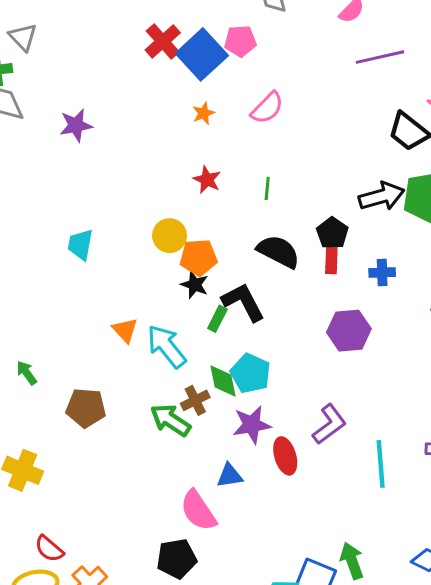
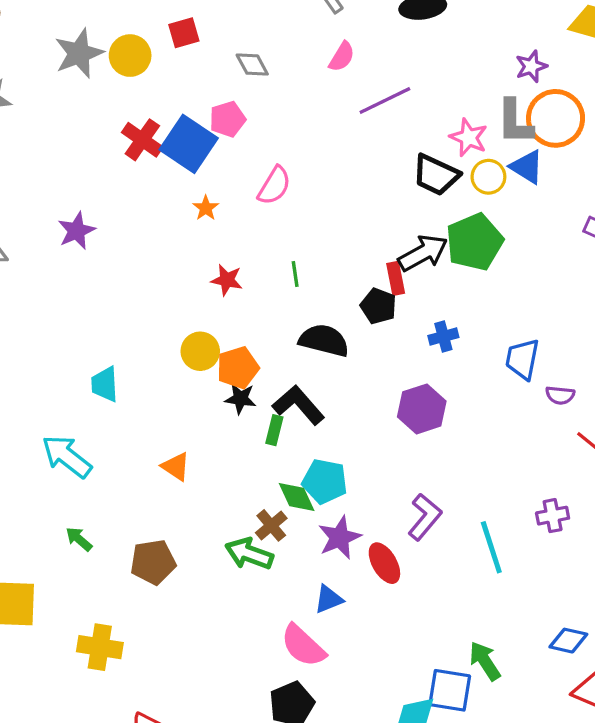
purple star: (76, 125) -> (77, 231), moved
red rectangle: (331, 259) -> (396, 278), moved
cyan arrow: (167, 346) -> (67, 456), moved

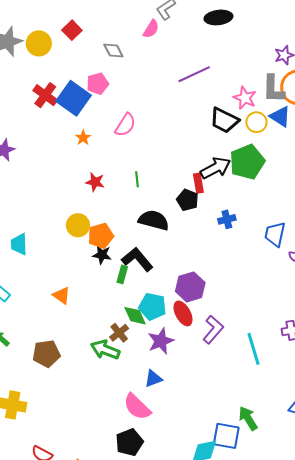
red square: (184, 33) -> (72, 30), turned -30
pink semicircle: (342, 57) -> (151, 29), moved
purple hexagon: (422, 409) -> (190, 287), moved
red ellipse: (384, 563) -> (183, 313), moved

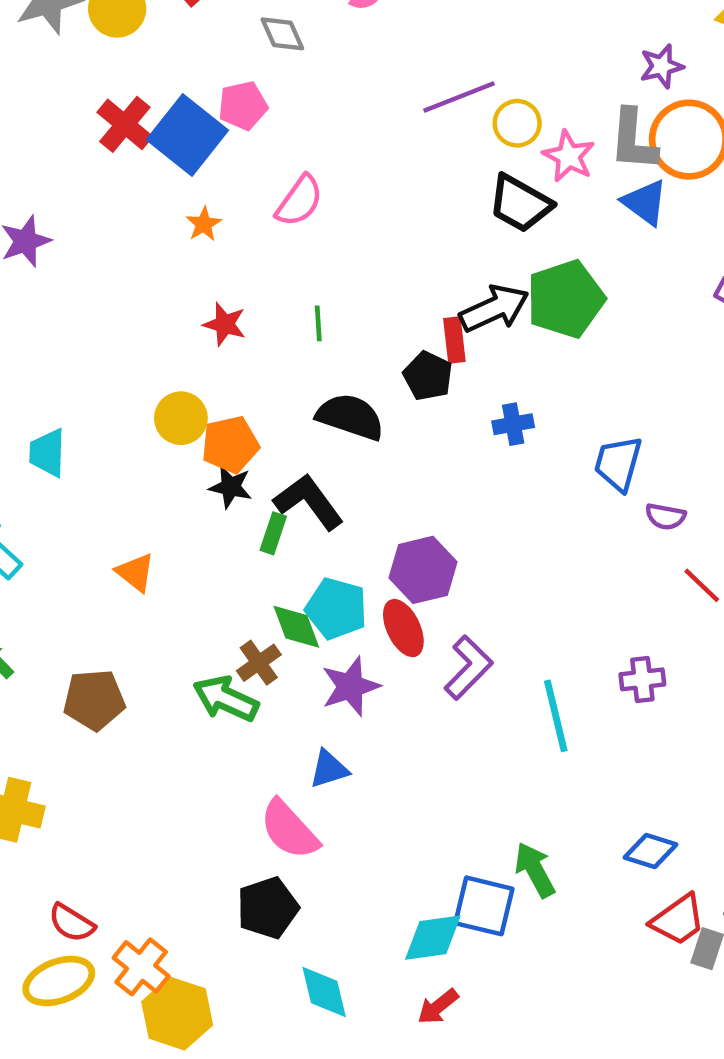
yellow circle: (256, 122) -> (517, 123), moved

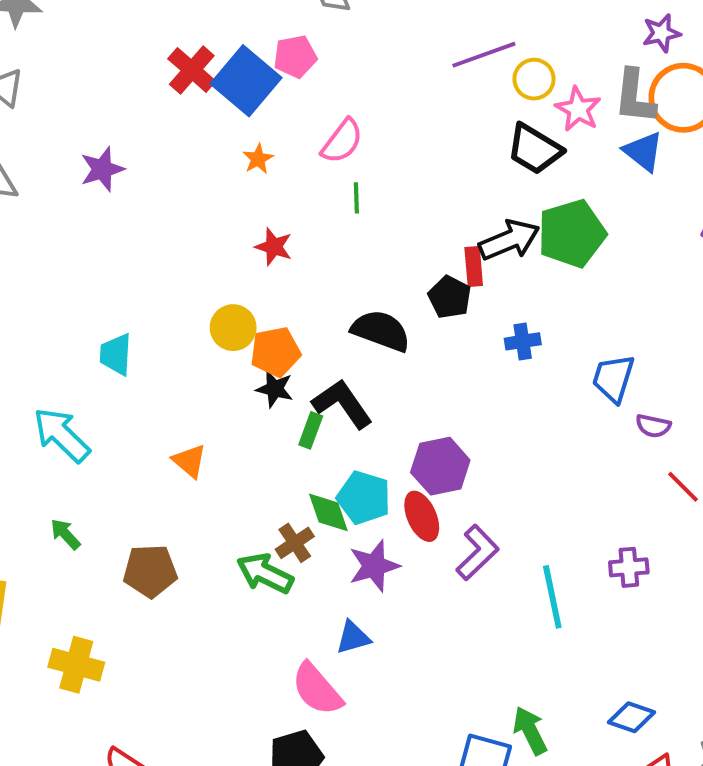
green line: (318, 323) -> (356, 198), moved

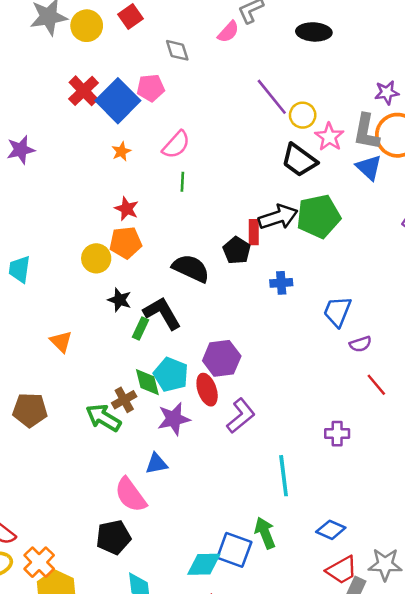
purple line: (484, 55) -> (272, 97), turned 66
orange pentagon: (275, 352) -> (126, 243), moved
purple semicircle: (653, 426) -> (360, 344), turned -35
cyan line: (552, 597) -> (284, 476), moved

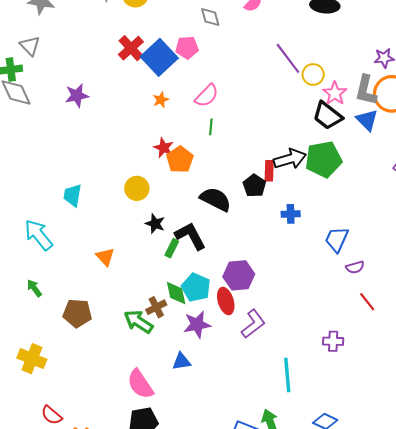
black trapezoid: (299, 160) -> (327, 116), moved
orange pentagon: (126, 243) -> (180, 159), moved, turned -30
pink semicircle: (131, 495) -> (140, 384), moved

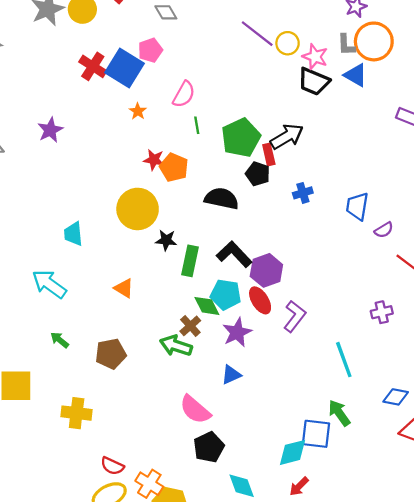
gray L-shape: (366, 90) -> (346, 45), size x0.7
green pentagon: (324, 159) -> (241, 138), moved
yellow circle: (137, 188) -> (138, 209), size x1.6
black L-shape: (190, 236) -> (234, 254), moved
green rectangle: (172, 248) -> (190, 261), size x1.5

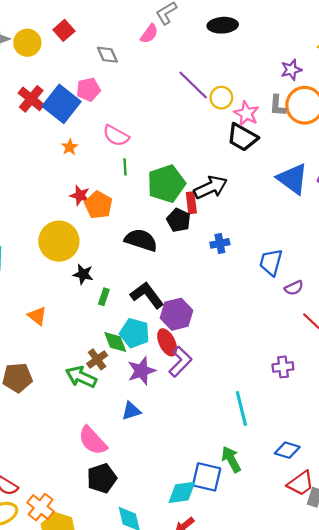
blue triangle: (356, 75) -> (293, 179), moved, size x1.4
pink semicircle: (184, 94) -> (116, 136), turned 84
green rectangle: (190, 261) -> (104, 297), size x0.6
purple L-shape: (295, 316) -> (180, 362), moved

